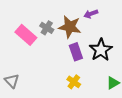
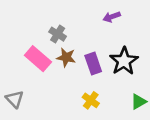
brown star: (70, 27) -> (66, 57), moved, size x0.7
pink rectangle: (26, 35) -> (38, 59), moved

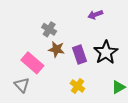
pink rectangle: (38, 59) -> (32, 63), moved
gray triangle: (15, 99) -> (22, 85), moved

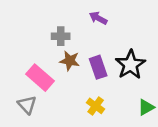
purple arrow: (95, 15) -> (98, 18), moved, turned 48
gray cross: (49, 29) -> (61, 36), turned -32

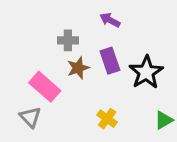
brown star: (70, 61) -> (78, 68), turned -30
purple rectangle: (98, 67) -> (110, 61), moved

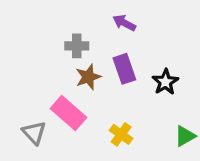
black star: (146, 72) -> (165, 82), size x0.7
pink rectangle: (45, 87) -> (69, 113), moved

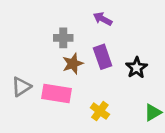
pink rectangle: (69, 113) -> (56, 93), turned -32
gray triangle: (34, 133) -> (21, 87), moved, turned 40

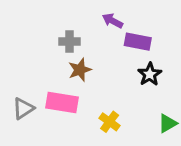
purple rectangle: (103, 57) -> (138, 42), moved, turned -60
gray triangle: (21, 87) -> (23, 108), moved

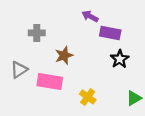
gray cross: (69, 42) -> (37, 33), moved
gray triangle: (23, 108) -> (19, 70), moved

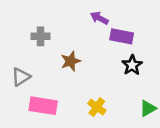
pink rectangle: (50, 82) -> (43, 106), moved

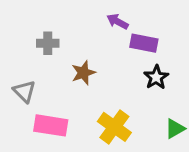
gray triangle: (21, 77) -> (24, 91), turned -42
yellow cross: (97, 107) -> (114, 127), size x1.5

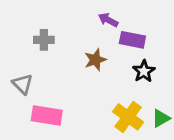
brown star: (83, 73) -> (95, 60), moved
yellow cross: (114, 127) -> (128, 117), moved

